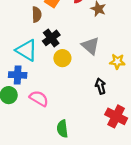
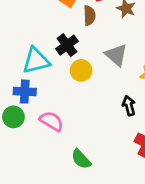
brown semicircle: (37, 14) -> (89, 16), moved
cyan triangle: (27, 50) -> (36, 61), turned -45
green semicircle: (62, 129) -> (81, 159), turned -36

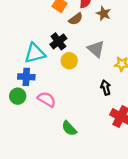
brown semicircle: (89, 16) -> (76, 19), turned 56

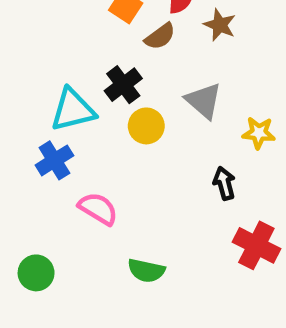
blue cross: (26, 77) -> (54, 160), turned -35
green circle: (18, 96) -> (36, 273), moved
green semicircle: (69, 128) -> (146, 271), turned -35

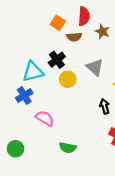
brown semicircle: (160, 36) -> (74, 37), turned 32

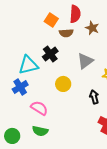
gray triangle: (95, 67) -> (85, 61), turned 42
yellow circle: (68, 79) -> (63, 84), moved
green semicircle: (68, 148) -> (40, 131), moved

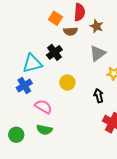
gray triangle: (85, 61) -> (98, 53), moved

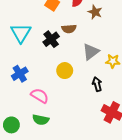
brown semicircle: (70, 31) -> (69, 29), moved
gray triangle: (98, 53) -> (91, 52), moved
cyan triangle: (32, 63) -> (21, 33), moved, turned -45

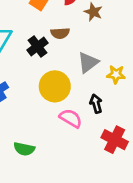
yellow circle: (65, 71) -> (55, 86), size x1.5
pink semicircle: (40, 96) -> (71, 118), moved

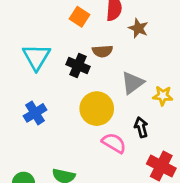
black cross: (37, 46) -> (78, 66), turned -30

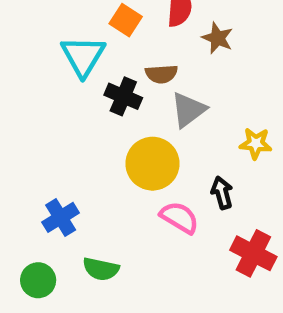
cyan triangle: (36, 57) -> (83, 56), moved
gray triangle: (133, 83) -> (188, 110), moved
blue cross: (35, 113) -> (61, 217), moved

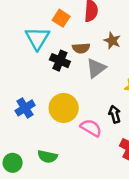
brown star: (218, 38) -> (112, 41), moved
yellow circle: (152, 164) -> (64, 108), moved
blue cross: (61, 217) -> (25, 108), moved

